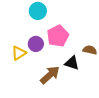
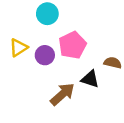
yellow triangle: (19, 53) -> (18, 48), moved

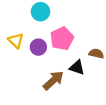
yellow triangle: (18, 48) -> (16, 41), turned -42

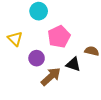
purple circle: (38, 47) -> (37, 58), moved

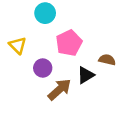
black triangle: (73, 64) -> (86, 75), turned -49

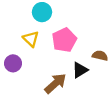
yellow triangle: (18, 45) -> (31, 39), moved
purple circle: (43, 68) -> (13, 63), moved

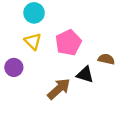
cyan circle: (42, 12) -> (34, 13), moved
black triangle: (80, 70) -> (85, 75), turned 48

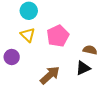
black triangle: (85, 75) -> (83, 68), moved, turned -42

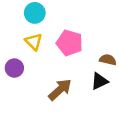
pink pentagon: (58, 36) -> (70, 43), turned -30

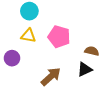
yellow triangle: (34, 42) -> (28, 36), turned -35

